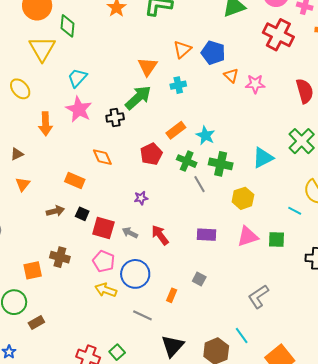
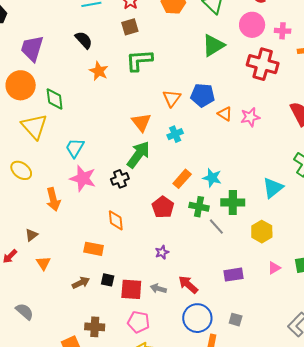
orange diamond: (102, 157) -> (116, 220), turned 30
pink triangle: (248, 236) -> (274, 268), size x0.6
blue circle: (135, 274) -> (197, 318), moved

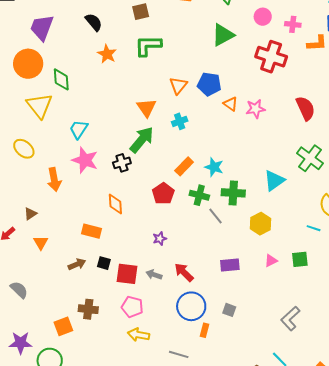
pink circle: (252, 25) -> (263, 17), size x0.7

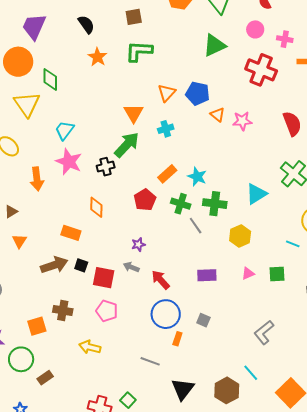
brown arrow: (77, 264) -> (54, 265), size x1.5
gray arrow: (154, 275) -> (131, 267), moved
yellow arrow: (138, 335) -> (90, 347), moved

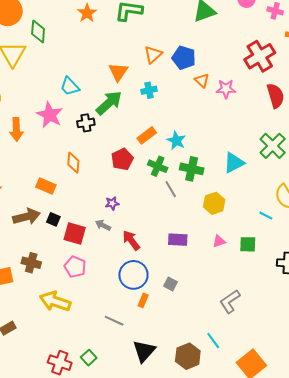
red cross: (261, 70) -> (260, 56), moved, turned 32
cyan trapezoid: (64, 130) -> (70, 86), moved, turned -85
yellow arrow: (90, 347) -> (55, 301), size x1.4

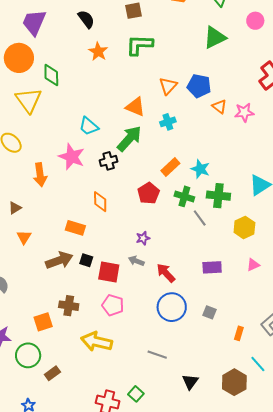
orange triangle: (118, 72) -> (135, 107), turned -35
orange rectangle: (143, 300) -> (239, 333), moved
black triangle: (144, 351) -> (190, 382), size x0.7

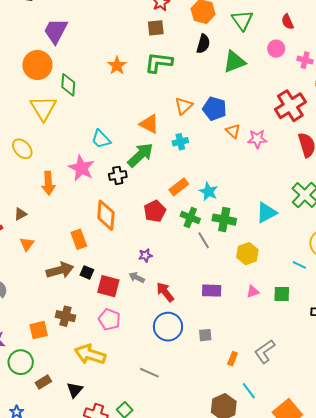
black semicircle: (86, 19) -> (203, 44), moved, turned 48
orange diamond: (100, 202) -> (106, 215), size x1.4
orange rectangle: (75, 228) -> (79, 239), turned 48
gray square: (210, 312) -> (205, 335), turned -32
black triangle: (190, 382) -> (75, 390), moved

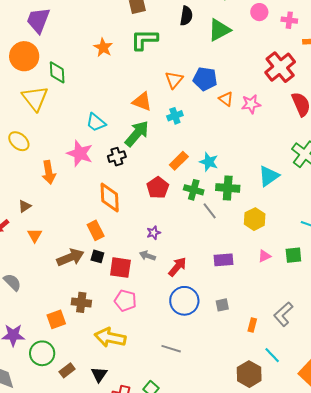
orange rectangle: (79, 239) -> (96, 230), moved
red arrow: (165, 292) -> (177, 267), turned 85

